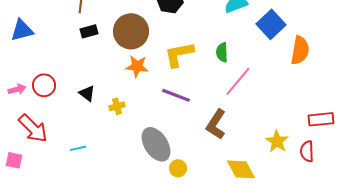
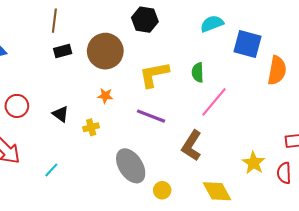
blue square: (271, 24) -> (247, 44), turned -32
orange star: (137, 66) -> (105, 96), moved, size x0.7
cyan line: (78, 148) -> (51, 170), turned -35
yellow circle: (178, 168) -> (162, 190), moved

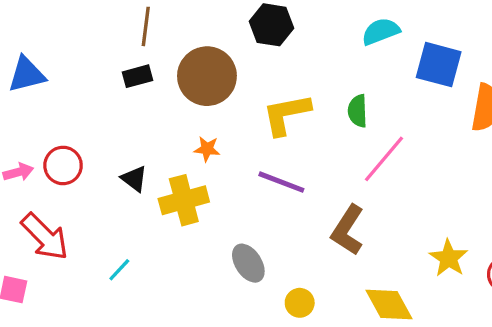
brown line: (54, 21) -> (146, 26), moved
yellow cross: (91, 127) -> (184, 200), size x1.8
gray ellipse: (131, 166) -> (248, 263), size x0.7

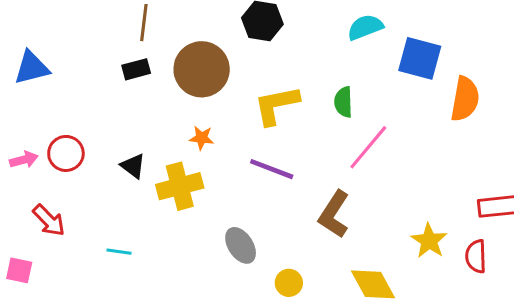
red arrow: (45, 237) -> (49, 220), size x0.7
cyan line: (119, 270) -> (119, 252), turned 55

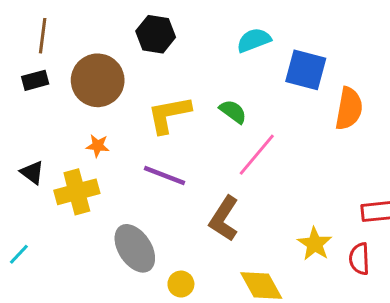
green semicircle: (343, 102) -> (233, 112), turned 128
gray ellipse: (241, 245) -> (135, 248), size x1.4
cyan line: (119, 252) -> (19, 254), turned -55

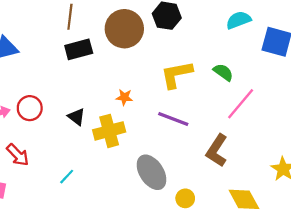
brown line: (43, 36) -> (70, 17), moved
black rectangle: (35, 80) -> (79, 49), size x1.4
brown circle: (98, 80) -> (124, 29), moved

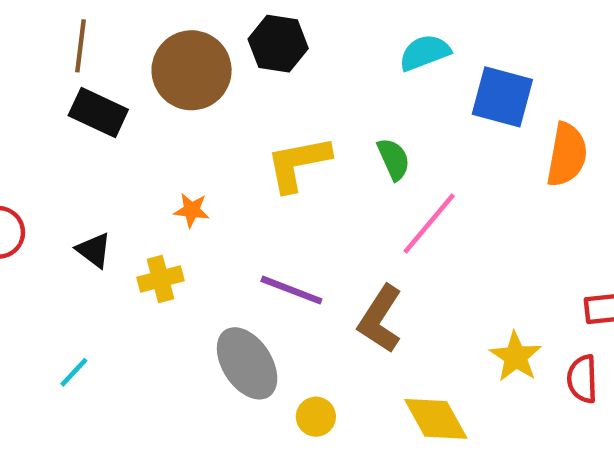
black rectangle: (79, 49) -> (98, 112), turned 40
green semicircle: (223, 72) -> (394, 159), turned 30
purple line: (173, 119) -> (291, 290), moved
yellow cross: (109, 131) -> (160, 279), size x0.7

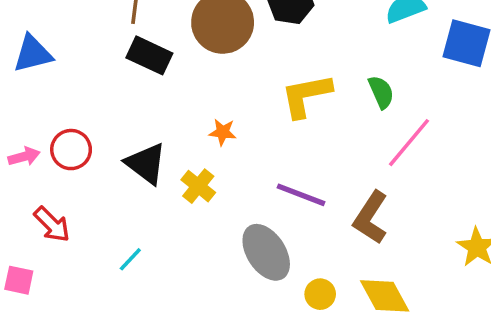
black triangle: (94, 250) -> (146, 163), size x1.5
yellow cross: (160, 279) -> (198, 186), turned -36
yellow diamond: (436, 419) -> (385, 296), moved

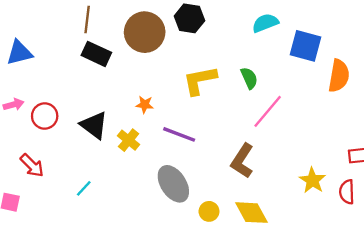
pink arrow: (24, 157) -> (14, 105), moved
purple line: (301, 195) -> (179, 134), moved

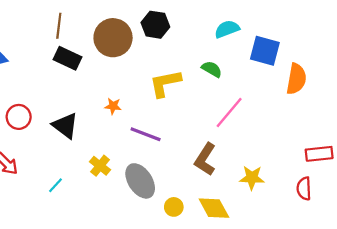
green semicircle: (249, 78) -> (212, 69), moved, turned -36
yellow cross: (129, 140) -> (100, 166), moved
yellow star: (312, 180) -> (252, 178), moved, turned -30

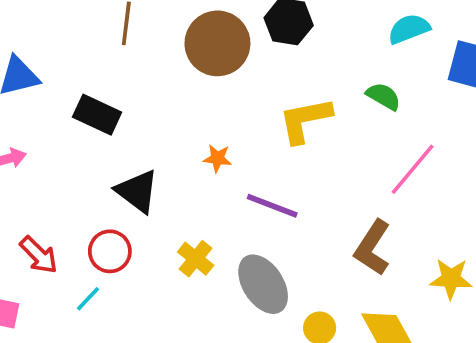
black rectangle: (67, 58) -> (97, 115), moved
red circle: (19, 117) -> (110, 251), moved
cyan line: (56, 185) -> (88, 299), moved

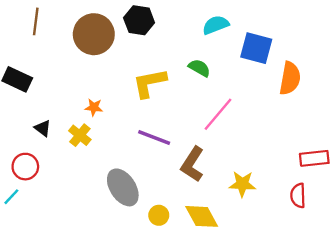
black triangle: (137, 191) -> (43, 128), size x0.6
purple line: (272, 206) -> (154, 138), moved
yellow cross: (196, 259) -> (80, 135), moved

